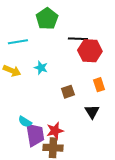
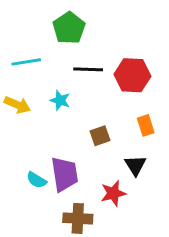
black line: (78, 39) -> (88, 69), moved
red star: (55, 131) -> (113, 193), moved
purple trapezoid: (35, 135) -> (65, 174), moved

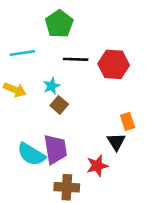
cyan star: (60, 100) -> (52, 86), turned 30
orange rectangle: (146, 125) -> (128, 121), moved
brown square: (100, 136) -> (59, 105), moved, turned -30
cyan semicircle: (36, 180) -> (31, 154), size x1.6

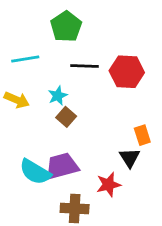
purple trapezoid: (55, 149) -> (62, 166), turned -96

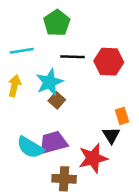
cyan star: (58, 96) -> (50, 82), size x1.6
yellow arrow: (17, 100) -> (14, 86), turned -100
red star: (108, 185) -> (93, 158), size x1.4

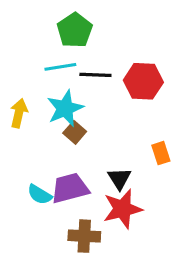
cyan line: (22, 51) -> (60, 67), moved
black triangle: (111, 135) -> (119, 179), moved
cyan semicircle: (30, 147) -> (40, 195), size x0.7

